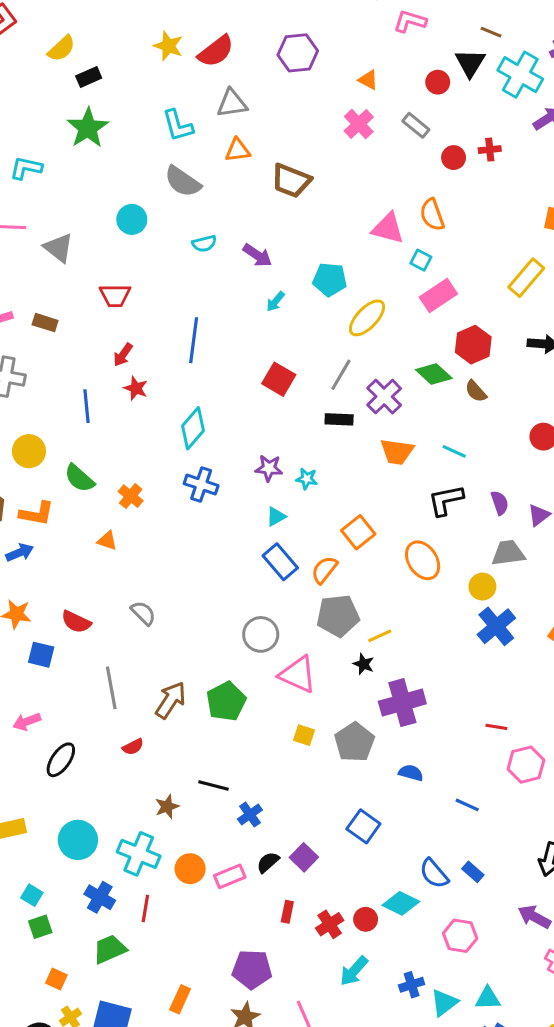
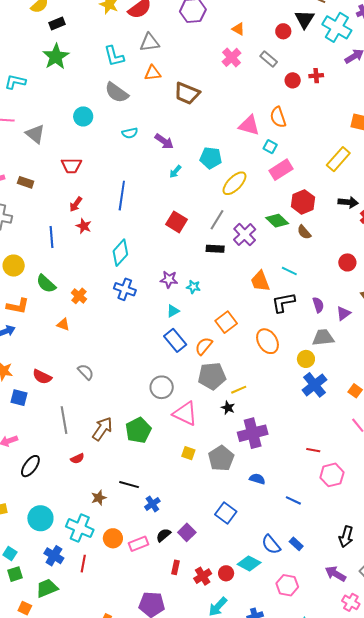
orange trapezoid: (397, 452) -> (260, 281), moved, turned 60
green trapezoid: (110, 949) -> (47, 588), moved

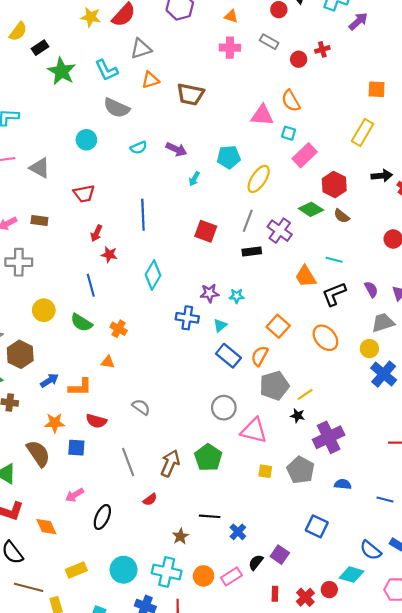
green star: (56, 57) -> (62, 71), moved
pink cross: (232, 57) -> (230, 48), turned -36
blue line: (51, 237) -> (91, 285), moved
blue cross: (125, 289) -> (187, 318), moved
orange L-shape: (18, 306) -> (80, 387), moved

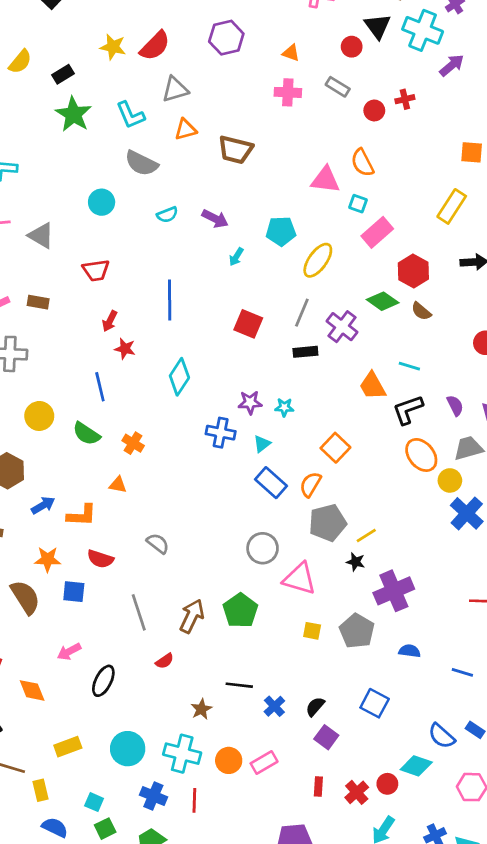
black rectangle: (40, 48) -> (63, 74), moved
orange ellipse: (325, 338) -> (421, 455), moved
black semicircle: (256, 562) -> (315, 707), moved

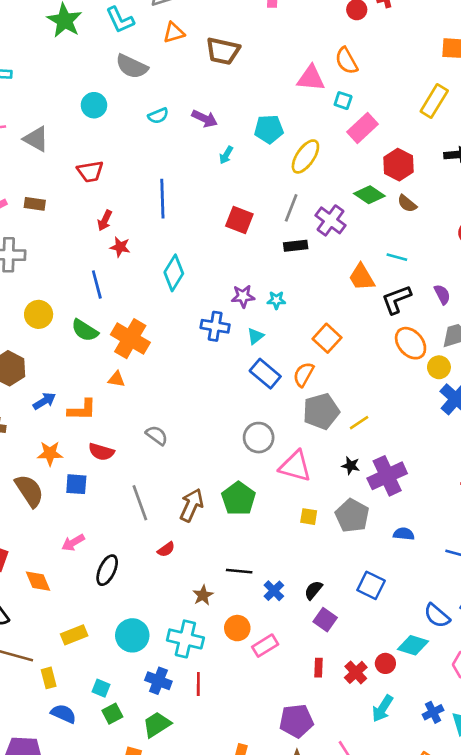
orange cross: (133, 443) -> (130, 339), size x1.8
black star: (356, 562) -> (351, 466), moved
orange circle: (229, 760) -> (237, 628), moved

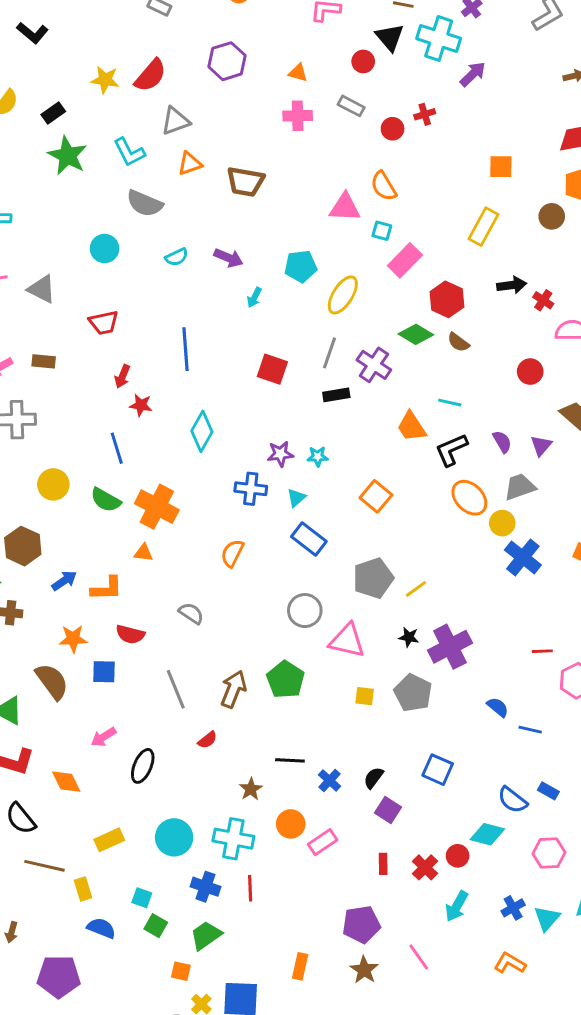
orange semicircle: (304, 374) -> (232, 553), moved
blue semicircle: (404, 534) -> (498, 707), moved, turned 36
green square: (112, 714) -> (156, 926), turned -30

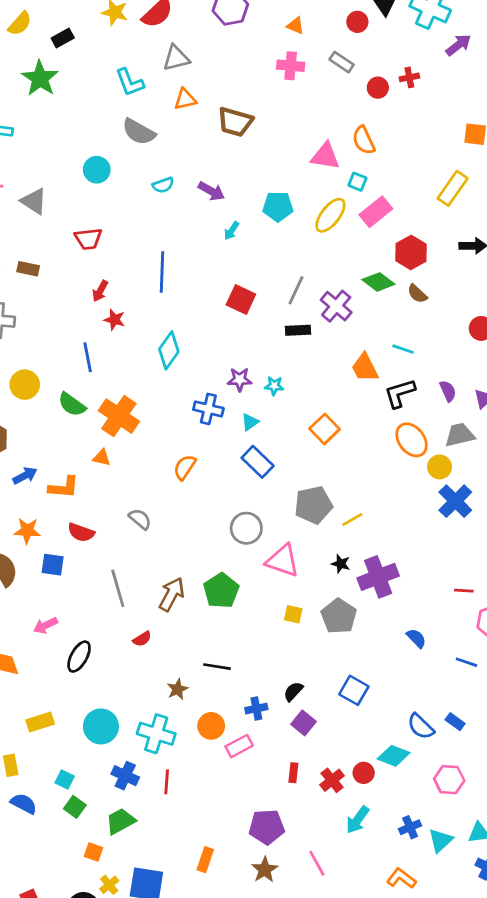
green star: (67, 156) -> (40, 78), moved
yellow ellipse: (343, 295) -> (330, 215), moved
blue line: (530, 730) -> (466, 662), moved
blue cross: (330, 780) -> (256, 709), moved, turned 30

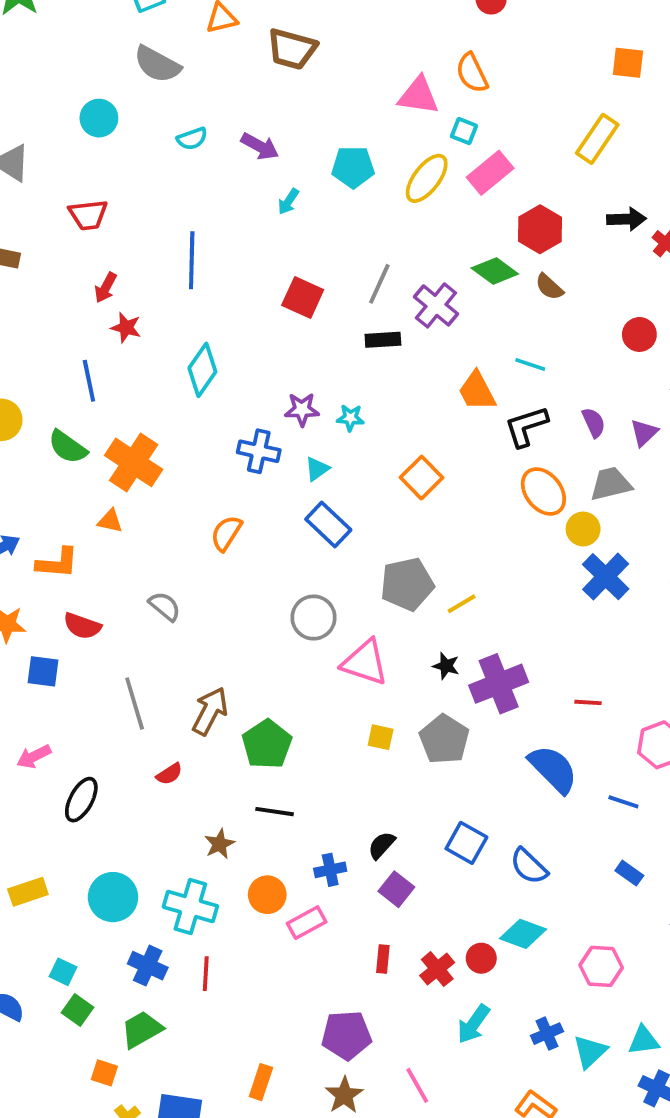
green pentagon: (221, 591) -> (267, 744), moved
red line: (464, 591) -> (588, 702), moved
blue semicircle: (416, 638) -> (553, 769), size x1.8
blue rectangle: (455, 722) -> (629, 873), moved
blue semicircle: (421, 726) -> (529, 866), moved

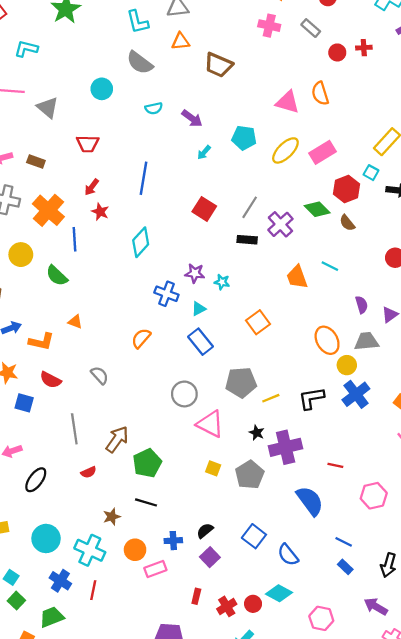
cyan square: (464, 131) -> (371, 173), moved
black L-shape: (526, 426) -> (311, 398), moved
orange cross: (134, 462) -> (48, 210), moved
blue line: (623, 802) -> (344, 542), moved

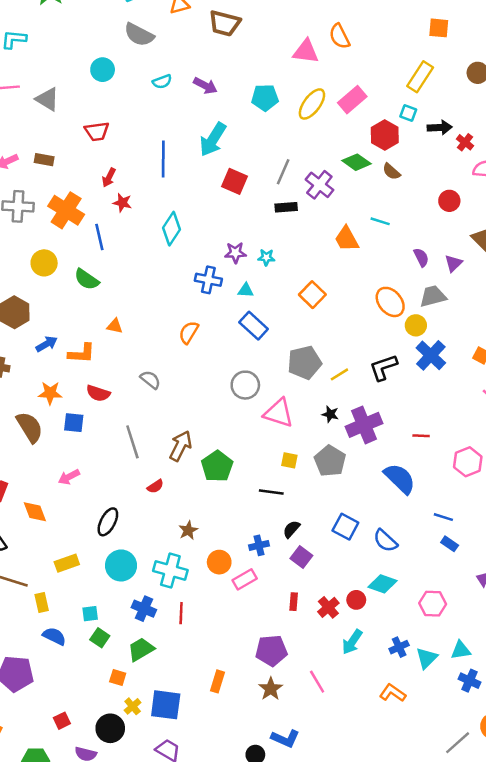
cyan arrow: (204, 152) -> (213, 139), moved, size x2.0
cyan triangle: (199, 309) -> (246, 290), turned 40
black ellipse: (36, 480) -> (108, 522), moved
black line: (146, 502) -> (271, 492), moved
cyan square: (11, 577) -> (90, 614), turned -32

